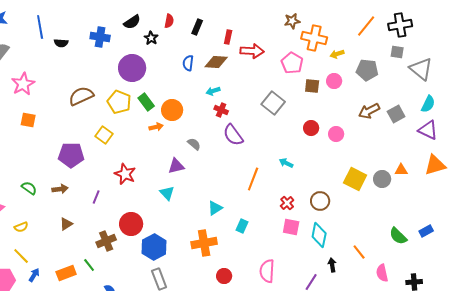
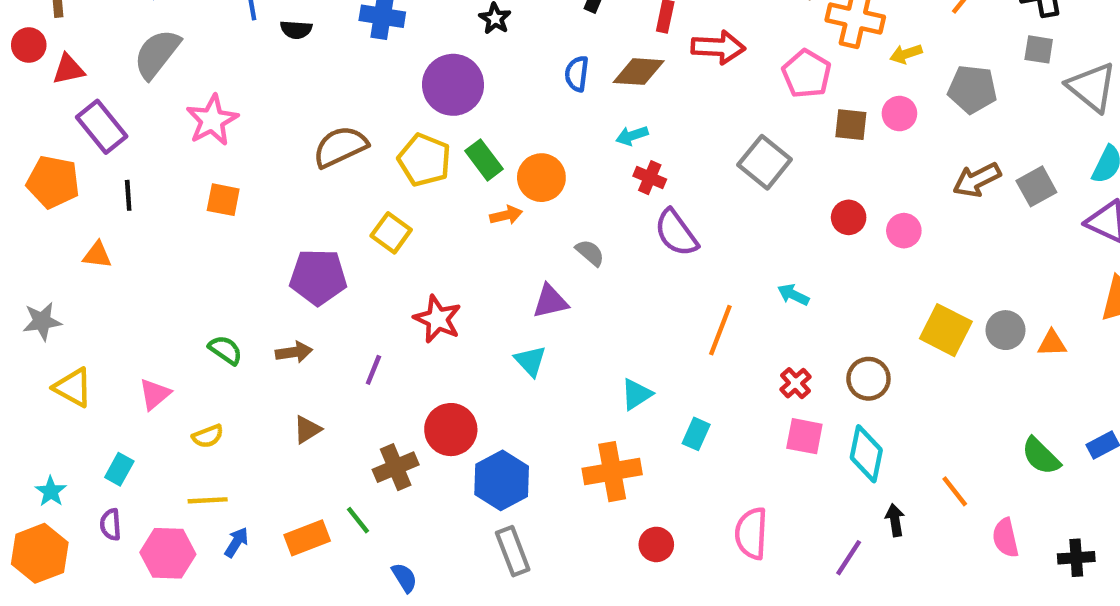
orange triangle: (401, 170) -> (1052, 343), moved
yellow line: (21, 256) -> (208, 500), turned -48

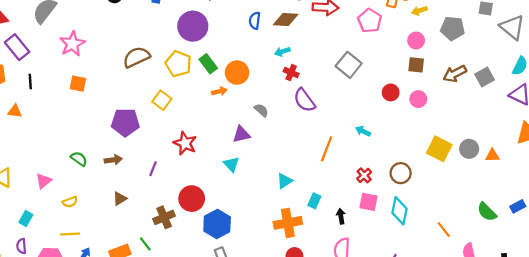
brown square: (851, 125) -> (416, 65), moved
orange cross: (612, 472) -> (288, 223), moved
black arrow: (895, 520) -> (341, 216), moved

